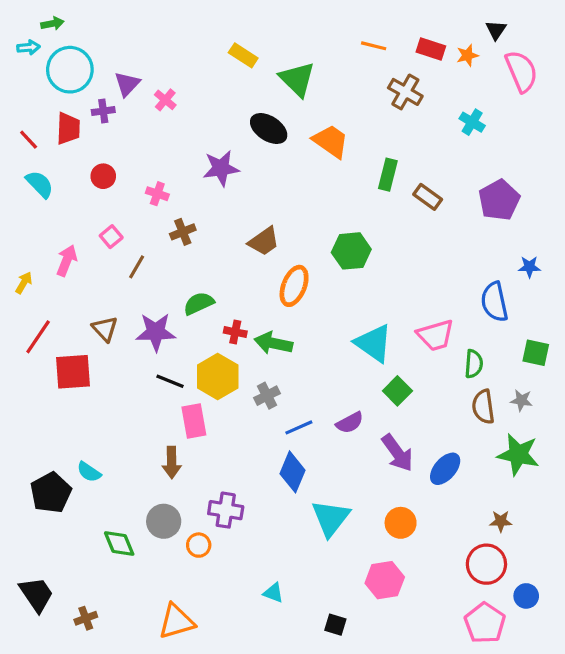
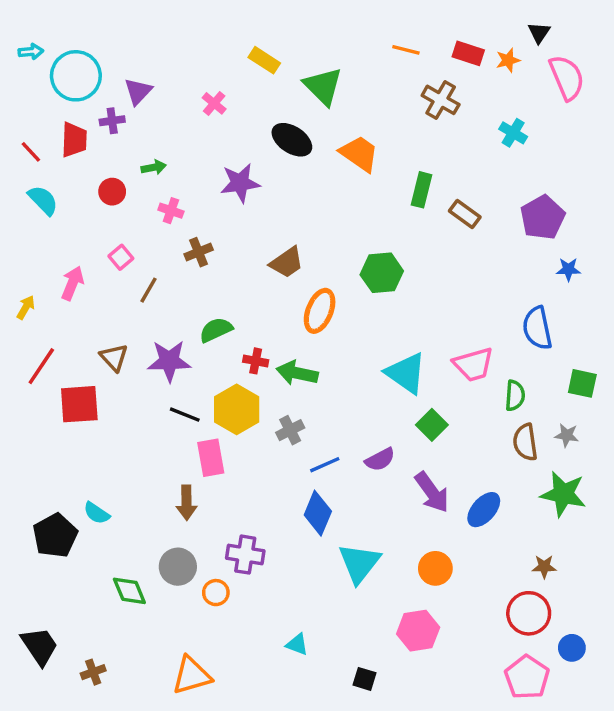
green arrow: (52, 24) -> (154, 167), moved
pink cross: (165, 100) -> (214, 103), moved
blue star: (529, 267) -> (568, 269), moved

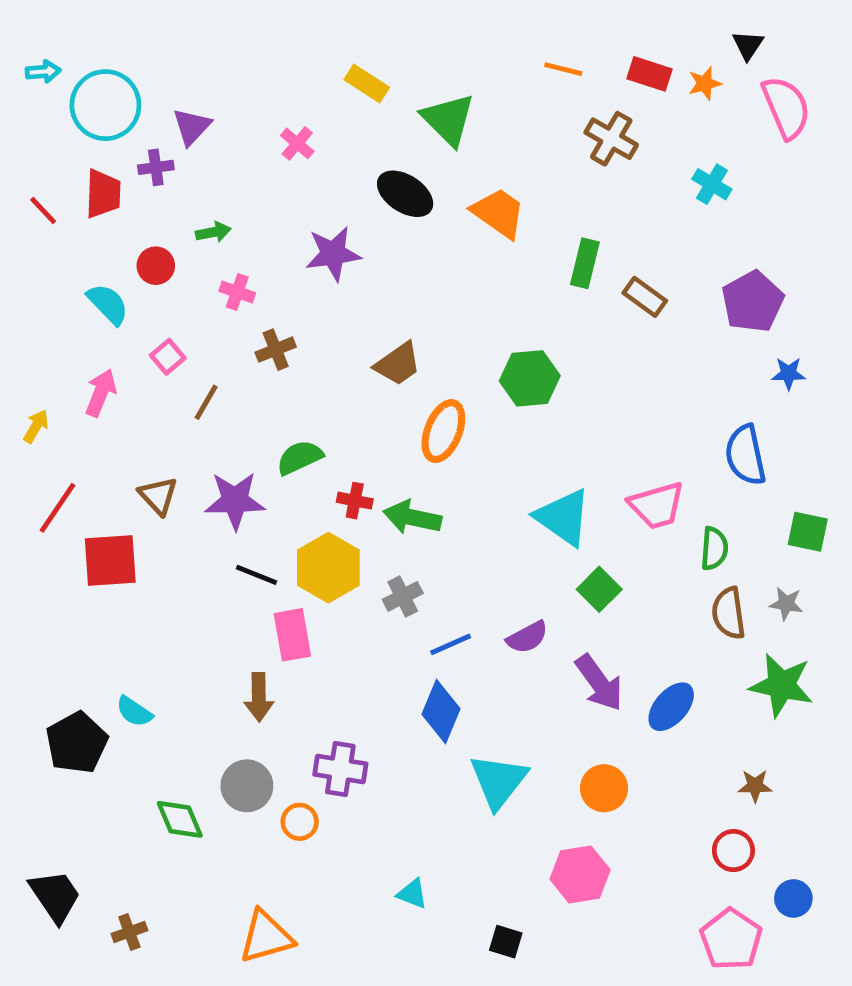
cyan semicircle: (43, 200) -> (108, 304), moved
red circle: (529, 613) -> (733, 851), size x0.7

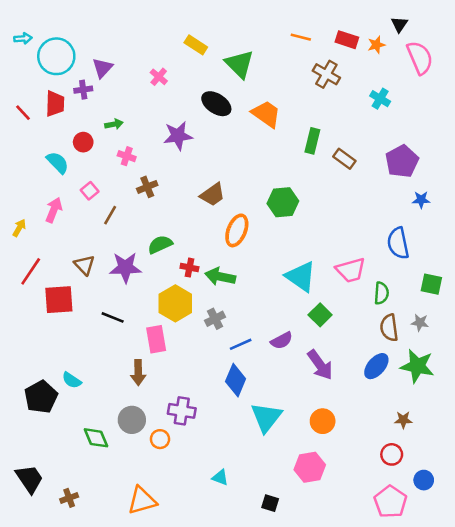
black line: (256, 575) -> (113, 317), moved
blue ellipse: (671, 707) -> (376, 366), moved

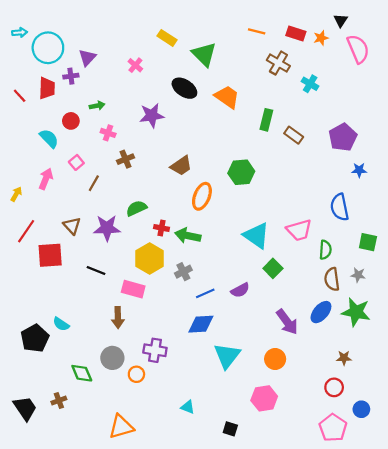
cyan cross: (380, 99) -> (310, 84), moved
pink rectangle: (156, 339) -> (133, 289), turned -65
purple arrow: (320, 365) -> (287, 322), moved
blue diamond: (236, 380) -> (201, 324), turned 64
brown cross: (69, 498) -> (59, 401), moved

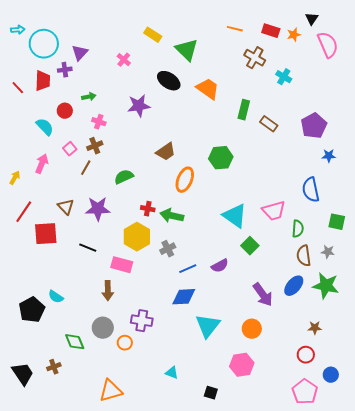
brown cross: (125, 159) -> (95, 146), moved
green semicircle: (136, 208) -> (124, 177), moved

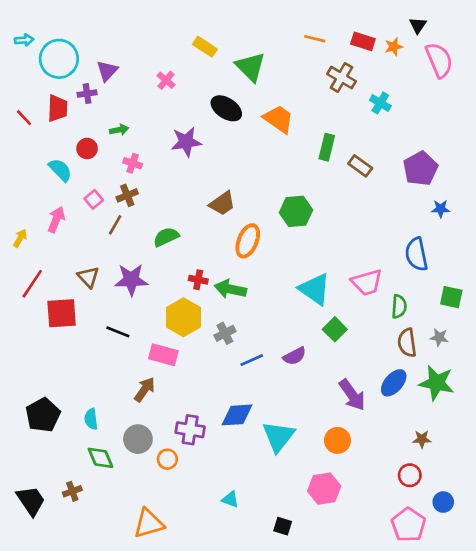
brown arrow: (108, 291) -> (145, 390), turned -144
cyan semicircle: (56, 297) -> (91, 419), moved, turned 49
blue diamond: (184, 297) -> (237, 415), moved

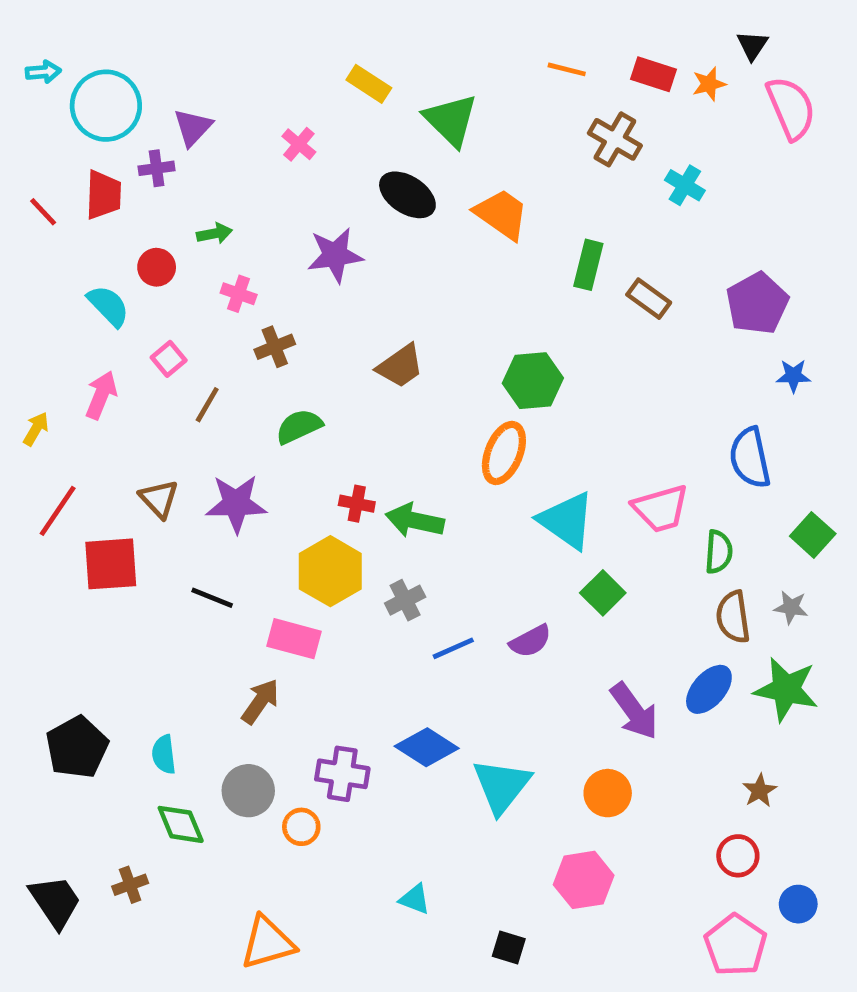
brown cross: (127, 195) -> (275, 347), moved
orange ellipse: (248, 241) -> (504, 453), moved
green square: (451, 297) -> (813, 535), turned 30
blue diamond: (237, 415) -> (427, 747), turned 36
brown star: (422, 439) -> (760, 791), turned -30

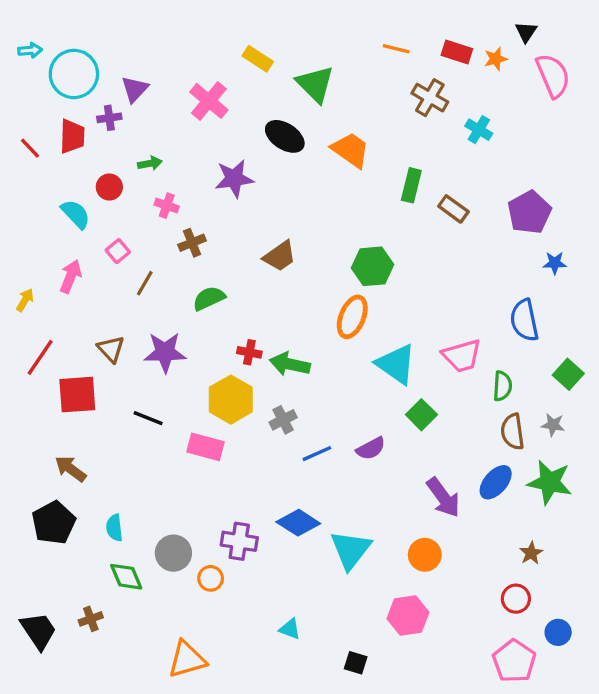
pink cross: (299, 144) -> (209, 101), size x1.6
brown arrow: (260, 701) -> (71, 469), moved, turned -88

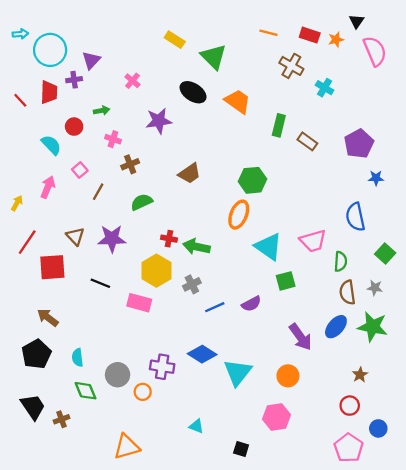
pink cross: (209, 101) -> (132, 81), moved, size x0.6
green square: (421, 415) -> (286, 281), turned 30
black trapezoid: (38, 631) -> (33, 407), moved

